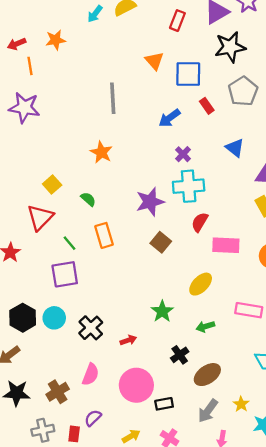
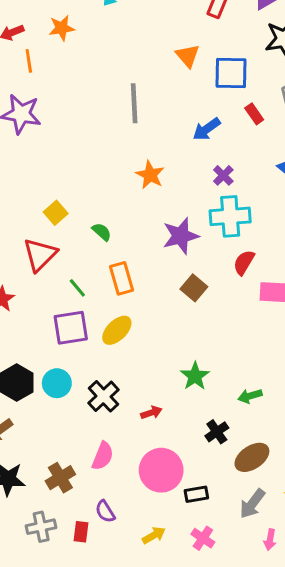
orange star: (101, 152) -> (150, 175), moved
yellow ellipse: (201, 284) -> (117, 330), moved
purple semicircle: (93, 418) -> (105, 512), turned -78

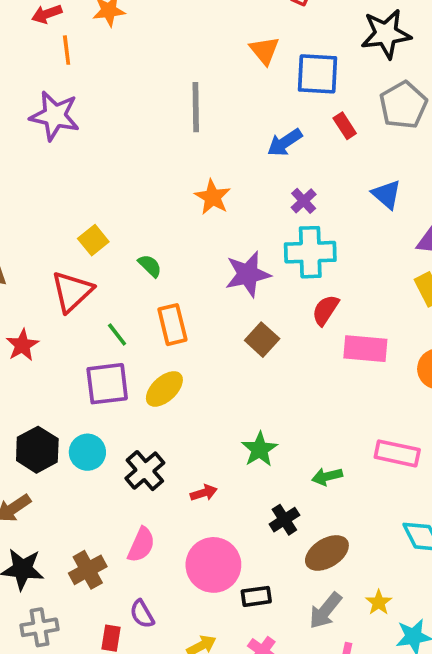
gray cross: (41, 527) -> (39, 627), moved

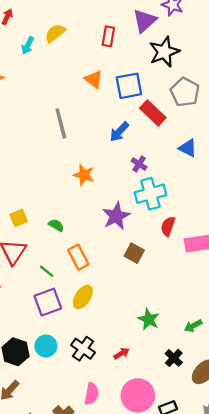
red rectangle: (345, 126) -> (153, 113), size x1.6
yellow square: (93, 240) -> (19, 218), turned 30

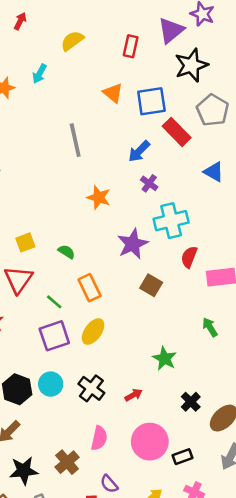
cyan arrow: (28, 46) -> (40, 74), moved
purple cross: (139, 164) -> (149, 183), moved
green arrow: (193, 326) -> (210, 327), moved, turned 84

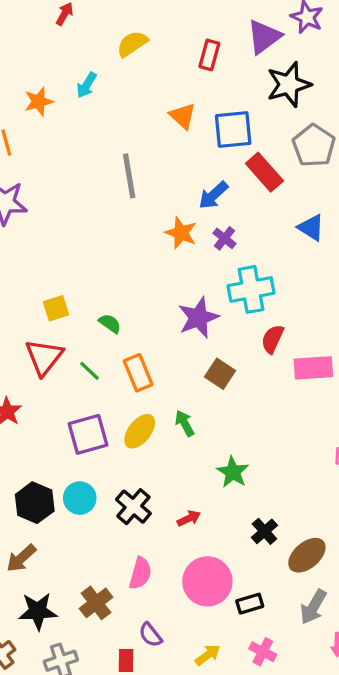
orange star: (99, 197) -> (181, 233), moved
green line: (54, 302) -> (90, 371), moved
green arrow: (210, 327) -> (185, 423), moved

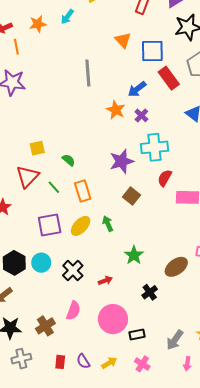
brown ellipse: (307, 555) -> (176, 267), moved
purple semicircle: (150, 635) -> (83, 361), moved

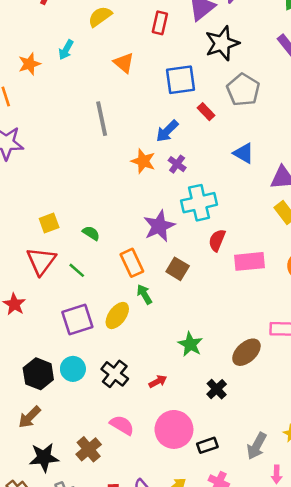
orange triangle: (123, 40) -> (124, 63), moved
red rectangle: (169, 78) -> (206, 112), size x0.6
orange rectangle: (83, 191) -> (132, 263), moved
green arrow: (108, 224) -> (144, 294), moved
pink semicircle: (73, 311) -> (122, 425), turned -72

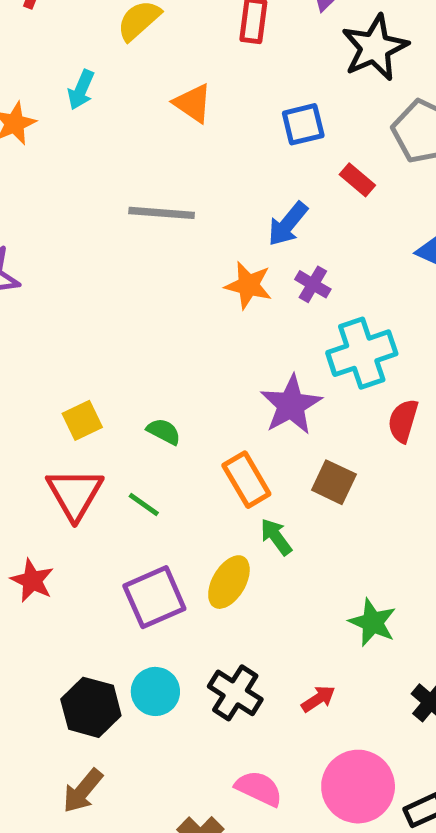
blue square: (181, 80) -> (303, 124), size x0.7
gray line: (102, 119) -> (162, 213), turned -68

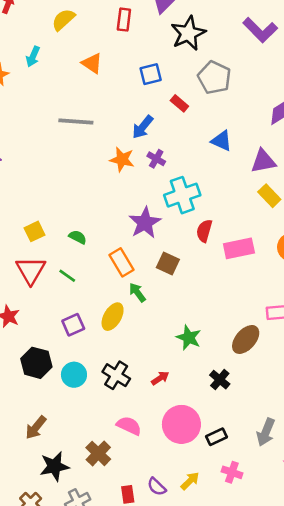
purple square: (154, 597) -> (73, 325), size x0.7
black hexagon: (91, 707) -> (36, 363), moved

